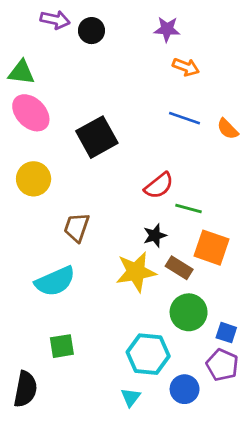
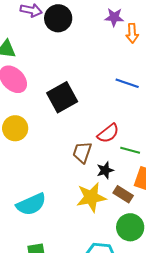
black circle: (91, 31) -> (58, 18), size x1.4
orange arrow: (186, 67) -> (132, 33), moved, turned 66
brown trapezoid: (77, 227) -> (82, 152), moved

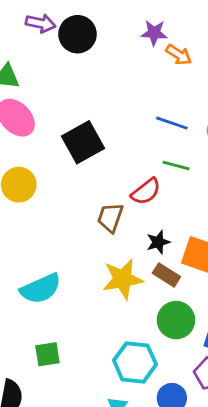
orange arrow: (132, 33) -> (179, 55), turned -54
green line: (130, 150) -> (176, 166), moved
black star: (105, 170) -> (158, 242), moved

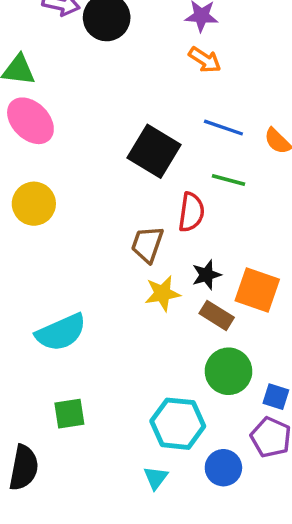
orange arrow: (179, 55) -> (205, 60), moved
black square: (83, 142) -> (154, 151), moved, turned -30
red semicircle: (146, 191) -> (191, 212), turned -44
yellow star: (123, 279) -> (162, 293), moved, size x0.7

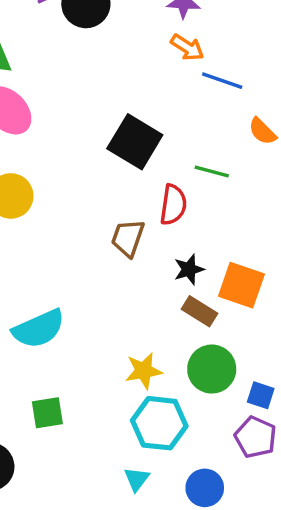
blue line: (223, 128) -> (222, 81), moved
yellow star: (162, 293) -> (144, 371), moved
blue circle: (223, 468) -> (205, 488), moved

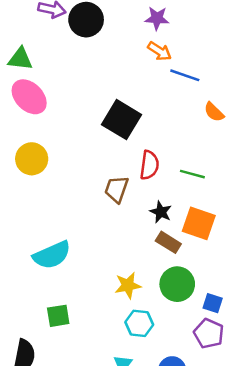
green line: (212, 172) -> (192, 174), moved
black star: (189, 269) -> (161, 212), turned -30
cyan hexagon: (159, 423) -> (139, 323), size x0.7

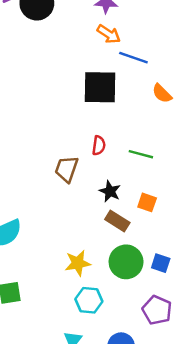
black square: (122, 120) -> (100, 87), moved, turned -30
red semicircle: (149, 165) -> (99, 145), size x0.7
orange square: (199, 223) -> (147, 202), size x0.6
blue square: (213, 303) -> (161, 263), moved

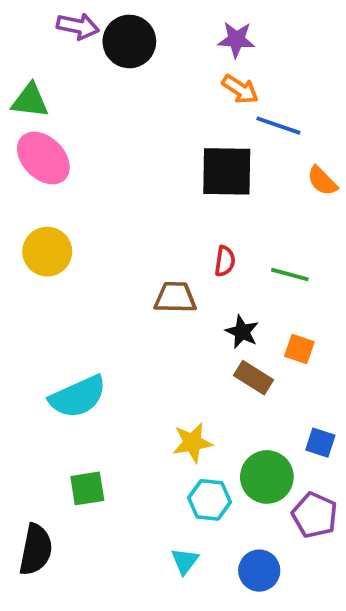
brown trapezoid: (67, 169) -> (175, 297), turned 72
green circle: (126, 262) -> (267, 477), moved

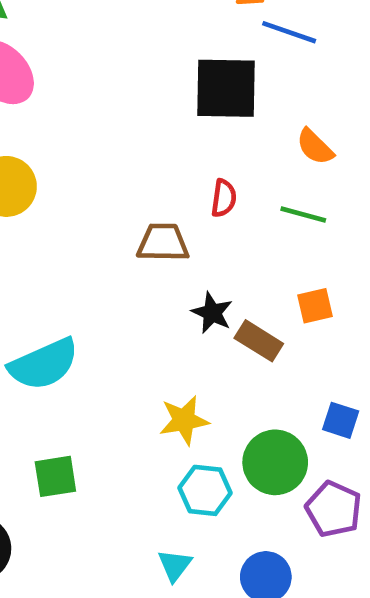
orange semicircle: (322, 181) -> (315, 147), moved
black star: (242, 332) -> (212, 313), moved
orange square: (299, 349) -> (315, 306), turned -32

